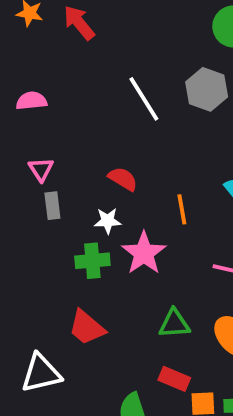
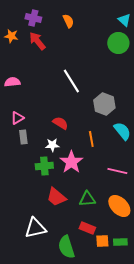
gray hexagon: (207, 89) -> (104, 104), moved
pink triangle: (41, 169) -> (17, 118), turned 32
red trapezoid: (87, 327) -> (56, 197), moved
white triangle: (41, 373) -> (35, 228), moved

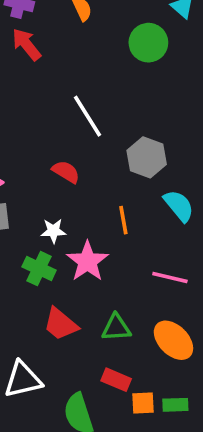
green circle: (118, 43) -> (148, 43), moved
red semicircle: (60, 123) -> (66, 172), moved
green cross: (44, 166) -> (39, 269), turned 30

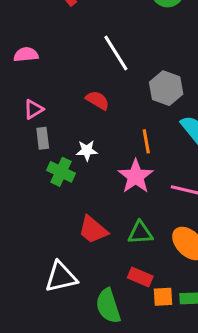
pink star: (87, 261) -> (136, 176), moved
green cross: (39, 269) -> (61, 172), moved

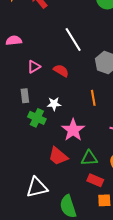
pink triangle: (34, 109) -> (34, 67), moved
pink star: (136, 176) -> (73, 130), moved
red rectangle: (140, 277) -> (95, 180), moved

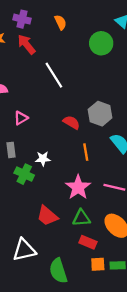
white line: (73, 39) -> (54, 75), moved
red semicircle: (61, 71) -> (71, 122), moved
pink star: (73, 130) -> (78, 187), moved

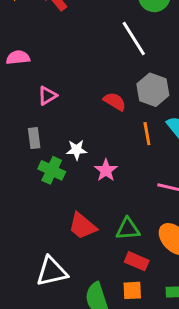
white line: (54, 75) -> (134, 38), moved
orange line: (86, 152) -> (147, 134), moved
pink star: (78, 187) -> (106, 170), moved, size x0.7
orange square: (98, 264) -> (132, 290), moved

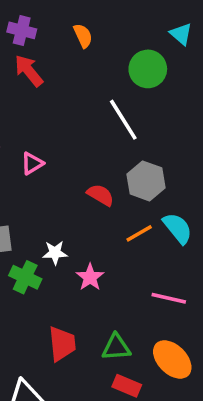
pink triangle: (47, 96) -> (32, 163), moved
orange line: (147, 134) -> (139, 233), turned 70
red trapezoid: (82, 226) -> (62, 344), turned -136

